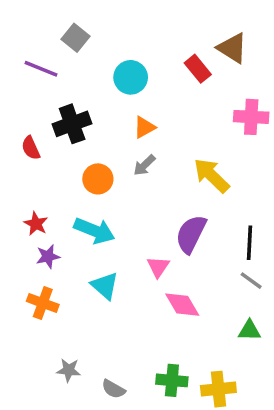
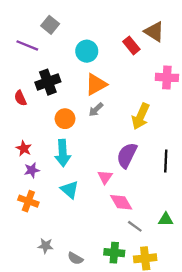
orange triangle: (144, 127) -> (96, 84), size x1.5
yellow arrow: (212, 175) -> (141, 116), turned -110
cyan arrow: (94, 231) -> (63, 153), turned 65
gray line: (251, 281) -> (135, 226), moved

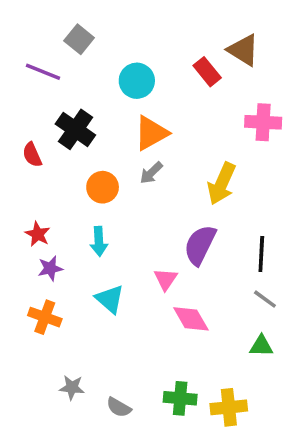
black cross: (48, 82) -> (75, 129), turned -35
cyan arrow: (63, 153) -> (99, 241), size x0.7
gray line: (135, 226) -> (265, 299), moved

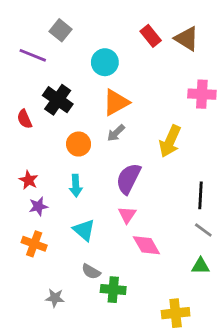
red rectangle: (207, 72) -> (151, 36), moved
purple semicircle: (200, 245) -> (128, 179), moved
green cross: (180, 398) -> (113, 290), moved
gray semicircle: (119, 407) -> (91, 272), moved

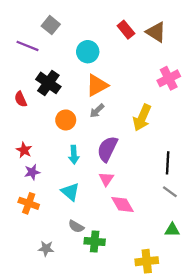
pink cross: (202, 94) -> (169, 78), turned -30
cyan arrow: (76, 186) -> (74, 155), moved
green triangle: (201, 266) -> (172, 230), moved

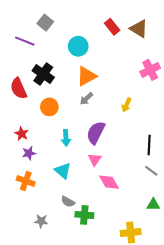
red semicircle: (21, 99) -> (19, 88), size x1.5
yellow arrow: (142, 118) -> (127, 105), size x0.6
orange circle: (66, 120) -> (49, 107), moved

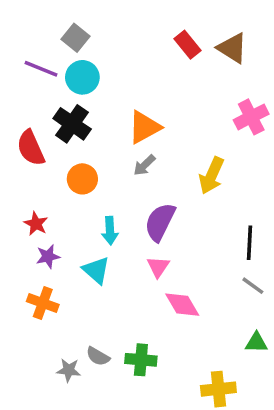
cyan circle: (78, 46) -> (82, 77), moved
yellow arrow: (127, 105) -> (212, 175), size x1.5
cyan triangle: (63, 171) -> (96, 270), moved
gray semicircle: (68, 202) -> (98, 356), moved

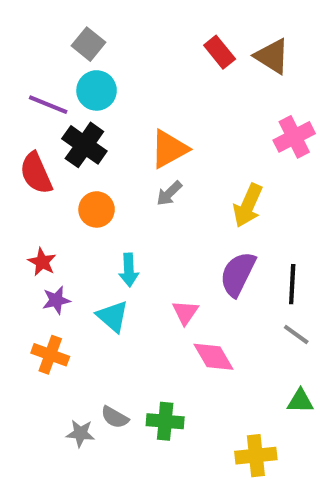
purple line: (41, 69) -> (48, 105), moved
purple semicircle: (160, 222) -> (238, 274), moved

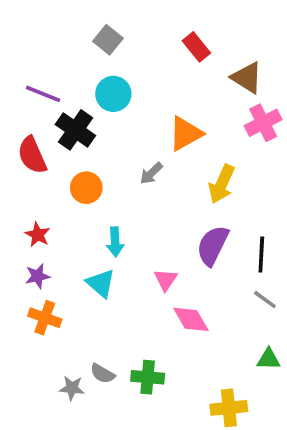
gray square: (88, 44) -> (108, 40), moved
brown triangle: (272, 56) -> (247, 78), moved
cyan circle: (97, 90) -> (113, 94), moved
orange triangle: (169, 149) -> (186, 134), moved
purple star: (56, 300) -> (38, 276), moved

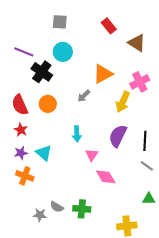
gray square: (108, 40) -> (60, 22), turned -35
pink cross: (263, 123) -> (140, 82), moved
red semicircle: (32, 155) -> (20, 105), moved
cyan arrow: (115, 242) -> (77, 134), moved
cyan triangle: (101, 283) -> (44, 153), moved

